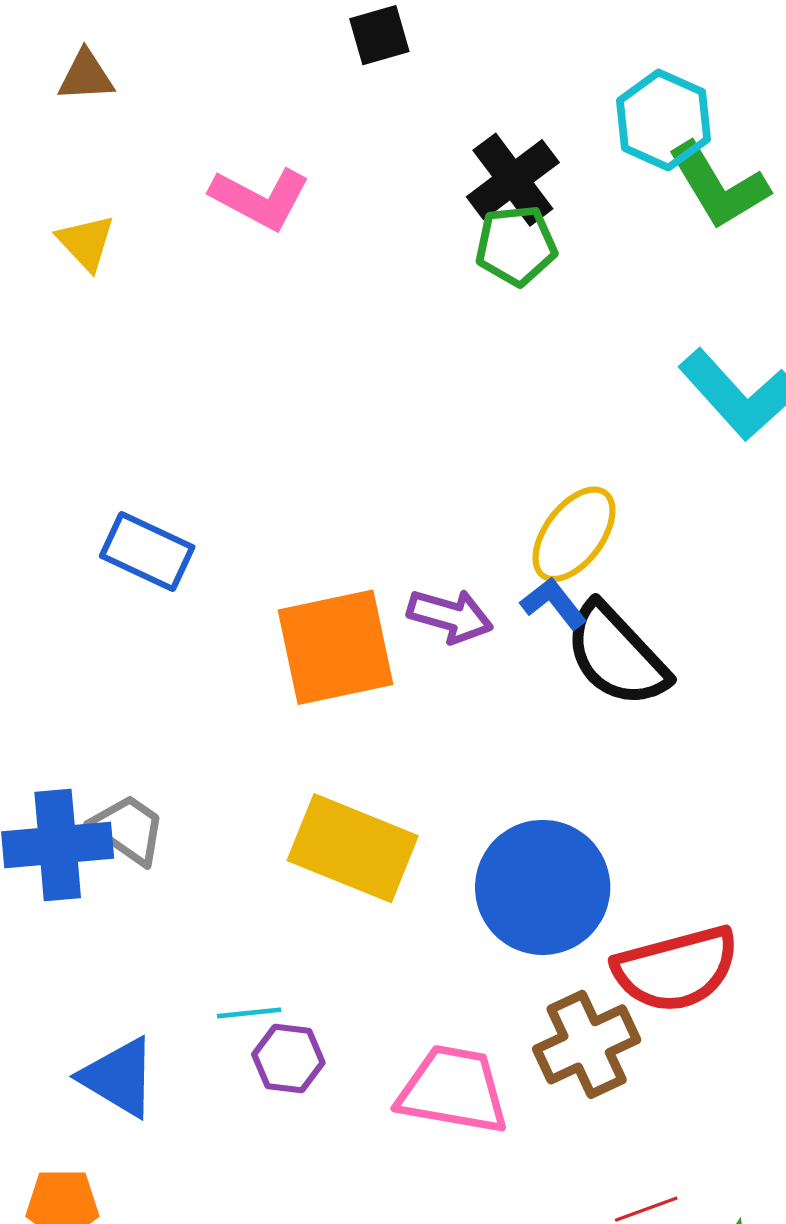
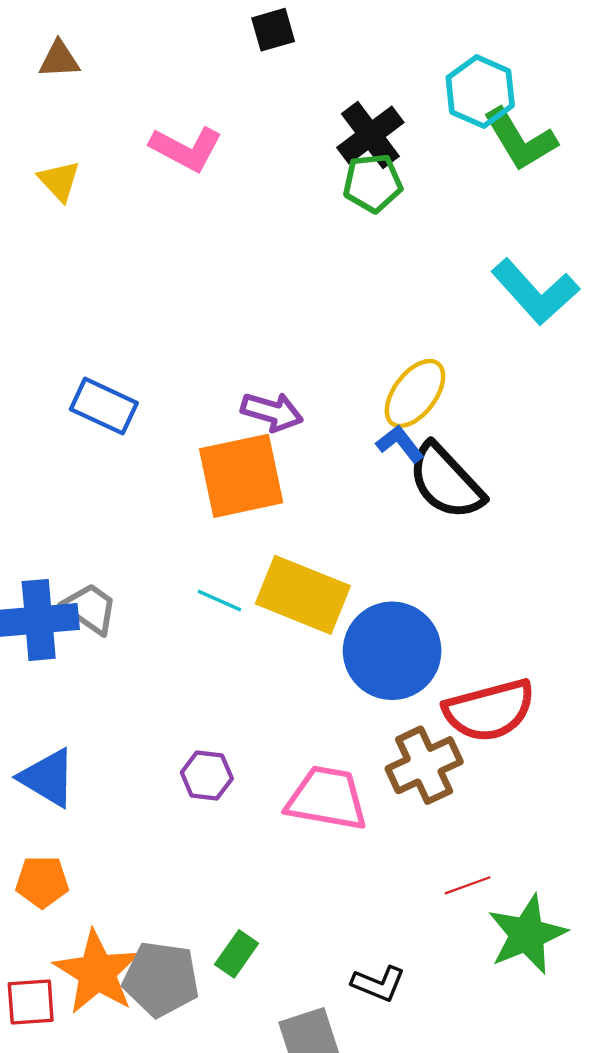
purple arrow: (450, 616) -> (272, 412), moved
yellow rectangle: (353, 848) -> (303, 595), moved
cyan line: (249, 1013) -> (219, 600), moved, turned 30
blue triangle: (119, 1077) -> (48, 778), moved

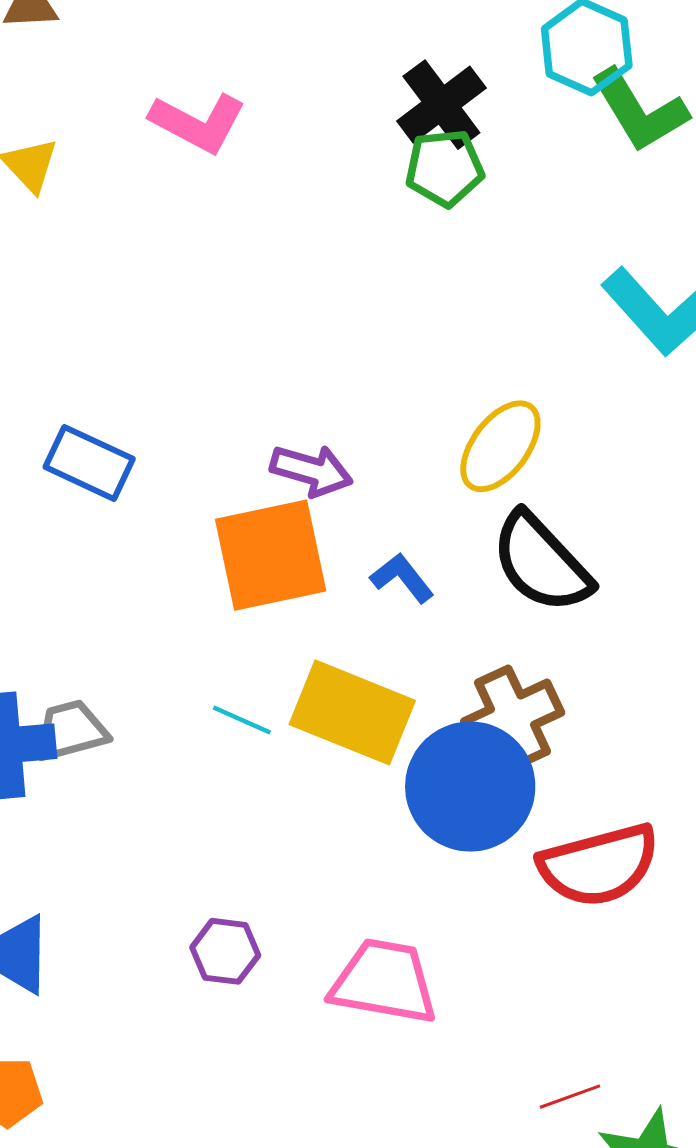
blue L-shape: (400, 444) -> (402, 578), moved
gray trapezoid: (90, 608) -> (71, 731), turned -50
brown cross: (424, 765) -> (513, 717), moved

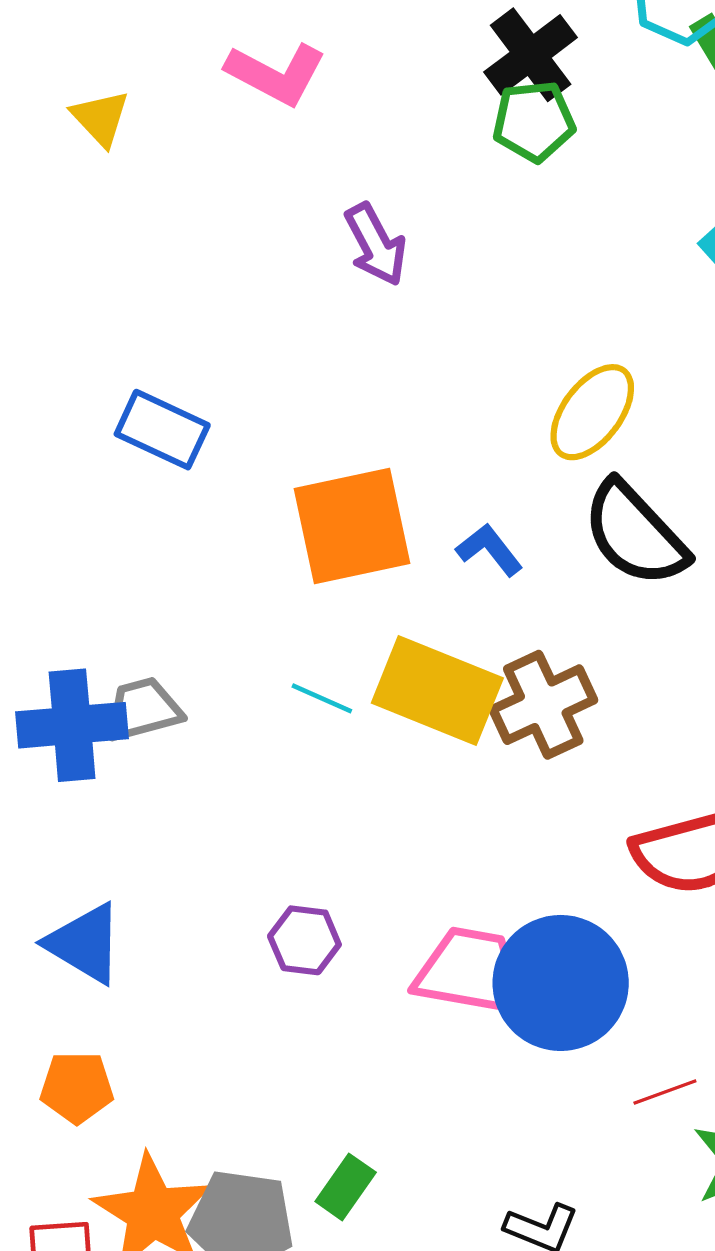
purple arrow: (311, 470) -> (376, 245), moved, turned 46
brown cross: (513, 717) -> (543, 705), moved
blue circle: (470, 787) -> (561, 983), moved

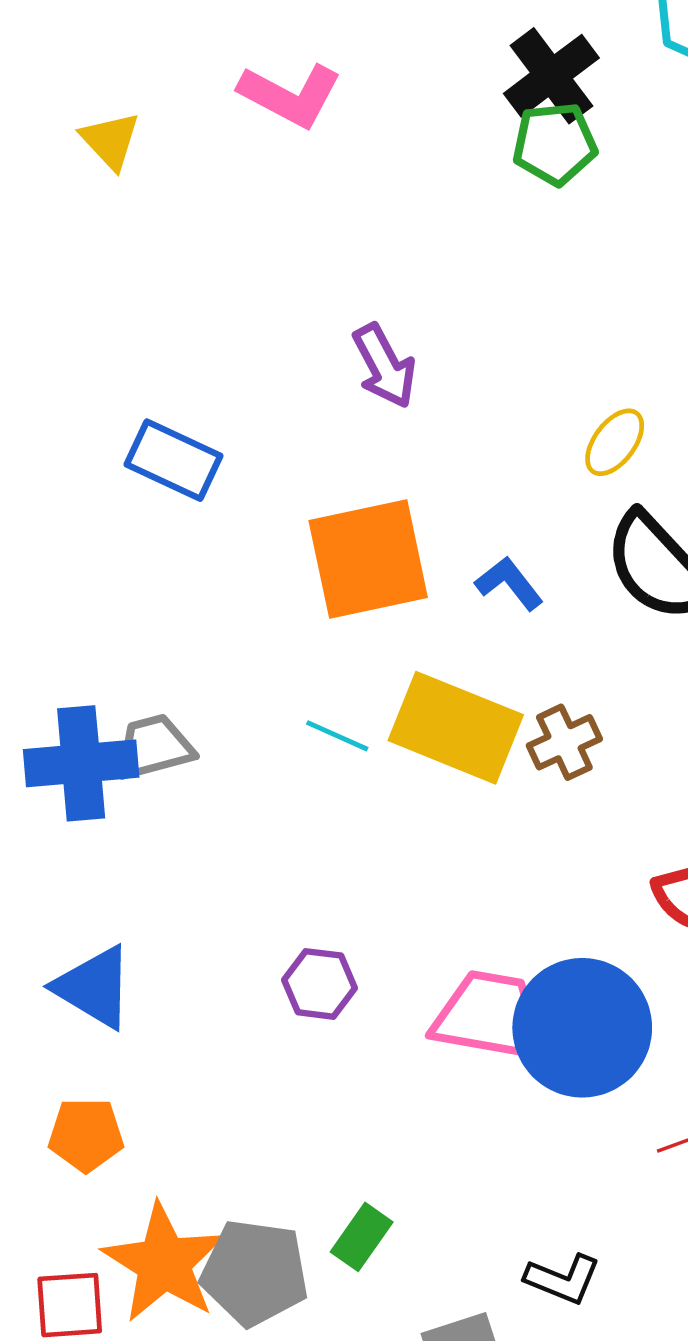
purple arrow: (376, 245) -> (384, 366), moved
yellow ellipse: (592, 412) -> (615, 442), size x0.7
brown cross: (543, 705) -> (564, 742), size x0.7

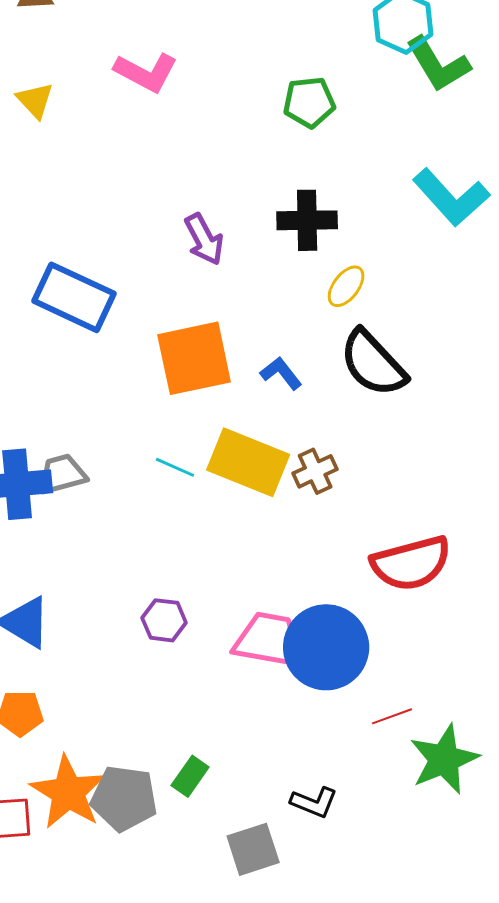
black cross: (551, 76) -> (307, 220), moved, turned 36
blue rectangle: (174, 460) -> (74, 297), size x1.4

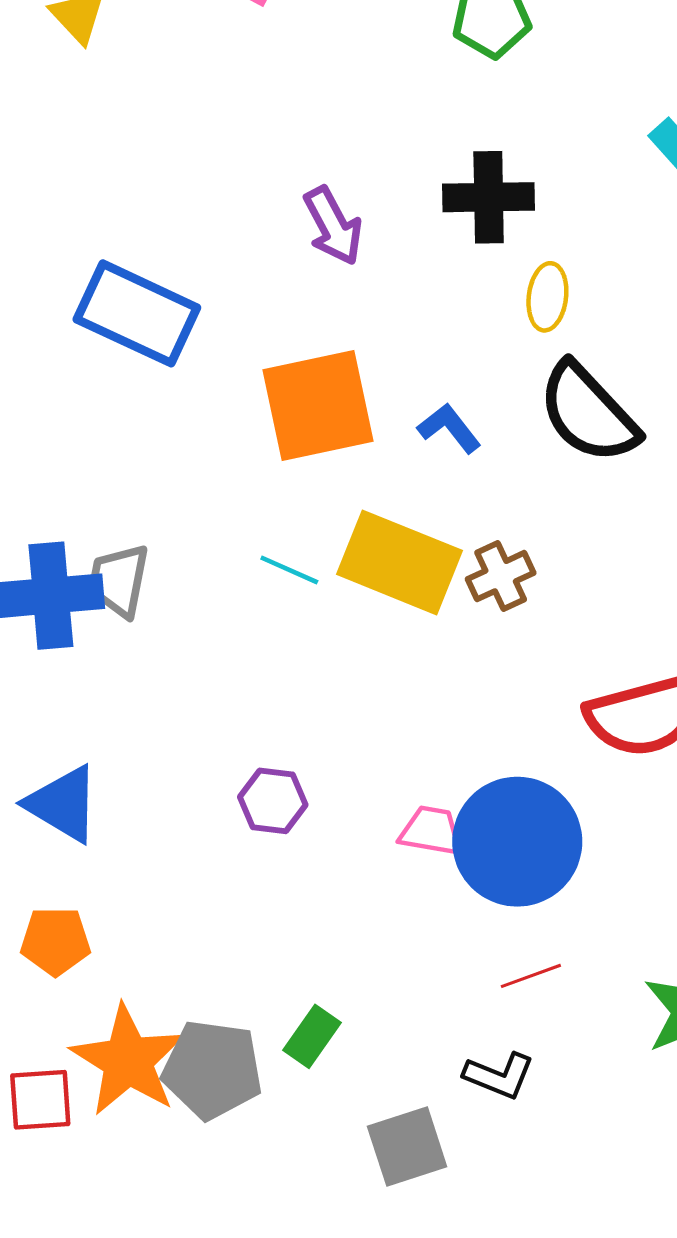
yellow ellipse: (346, 286) -> (547, 297), turned -30
gray trapezoid: (62, 474) -> (119, 581), turned -64
pink trapezoid: (269, 640) -> (431, 831), size x0.6
red line: (392, 716) -> (531, 976), moved

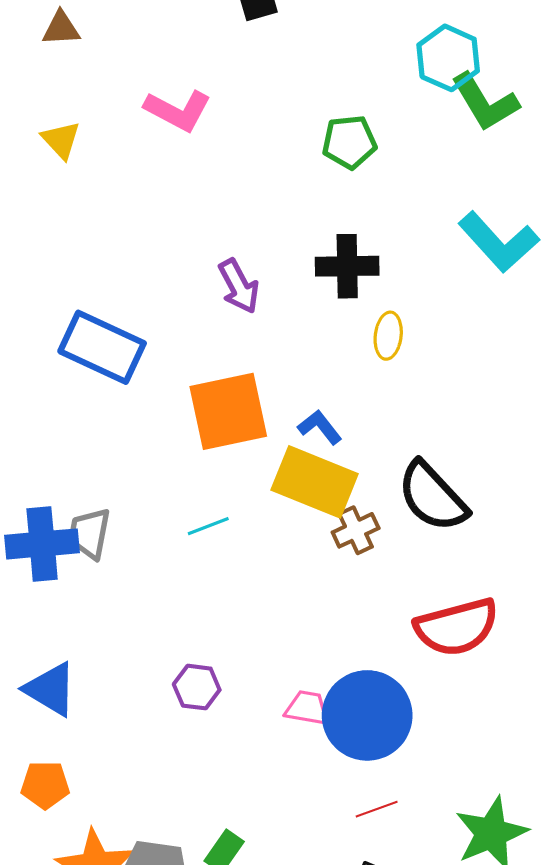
black semicircle: (588, 413) -> (432, 497), moved
yellow rectangle: (400, 562) -> (315, 482), moved
cyan line: (289, 570) -> (208, 526), turned -45

